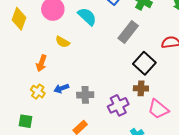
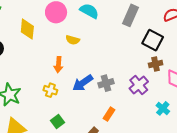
blue arrow: (61, 88) -> (83, 83), size x1.5
yellow cross: (38, 92) -> (50, 90), moved
green square: (25, 121) -> (57, 121), turned -32

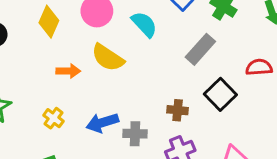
yellow semicircle: (73, 40) -> (108, 58), size x1.6
brown cross: (156, 64) -> (178, 110), moved
orange arrow: (58, 65) -> (68, 71), moved, turned -112

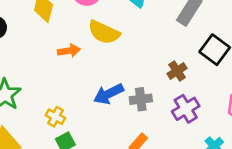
brown cross: (178, 110) -> (177, 71), turned -30
yellow cross: (54, 118) -> (55, 117), moved

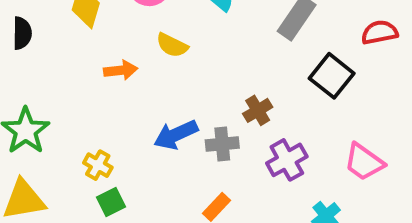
yellow semicircle: (104, 32) -> (172, 45), size x0.7
brown cross: (177, 71) -> (258, 110), moved

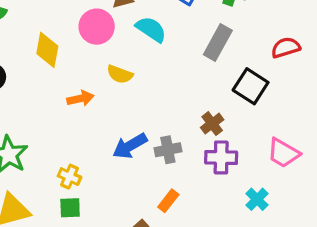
brown cross: (258, 110) -> (212, 124), moved
purple cross: (287, 160) -> (221, 157), turned 36
green square: (111, 202) -> (70, 208), moved, turned 30

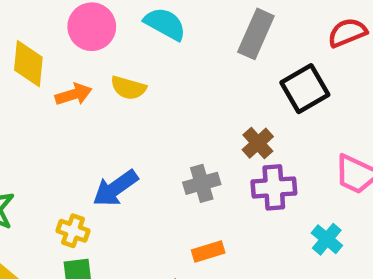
black square: (251, 86) -> (305, 89), turned 32
orange arrow: (80, 98) -> (74, 94), moved
blue arrow: (130, 146) -> (115, 188), moved
orange rectangle: (168, 201) -> (208, 252), turned 40

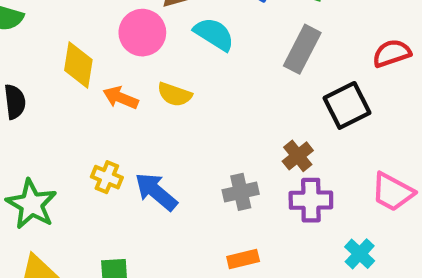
orange arrow: (74, 94) -> (121, 98), turned -144
blue arrow: (115, 188) -> (156, 192), turned 72
yellow cross: (73, 231) -> (107, 177), moved

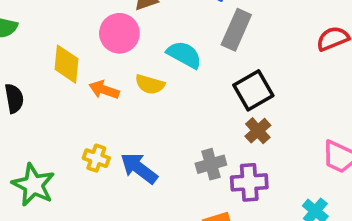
cyan semicircle: (214, 34) -> (184, 55), moved
gray rectangle: (302, 49) -> (236, 30), moved
black square: (347, 105) -> (253, 90), moved
purple cross: (311, 200) -> (249, 182), moved

